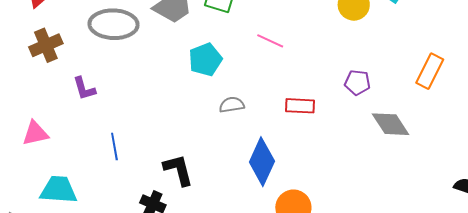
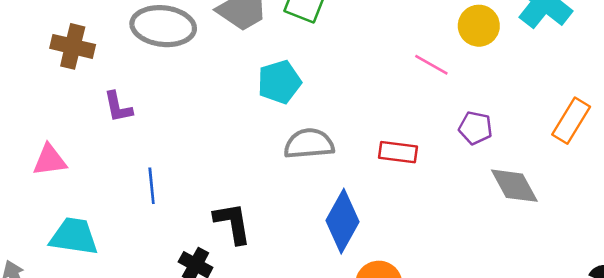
pink line: (270, 41) -> (431, 65), moved
brown cross: (46, 45) -> (73, 46), turned 32
gray semicircle: (232, 105) -> (309, 144), size x1.5

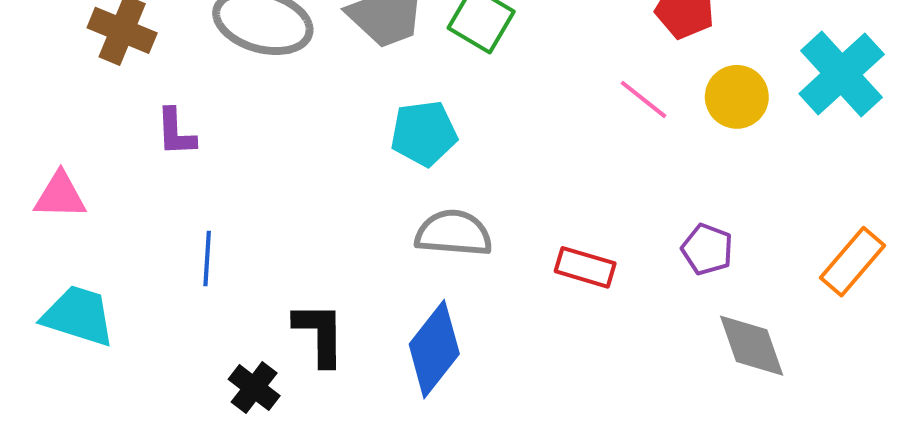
pink line: (431, 65) -> (644, 99), moved
blue diamond: (343, 221) -> (434, 349), moved

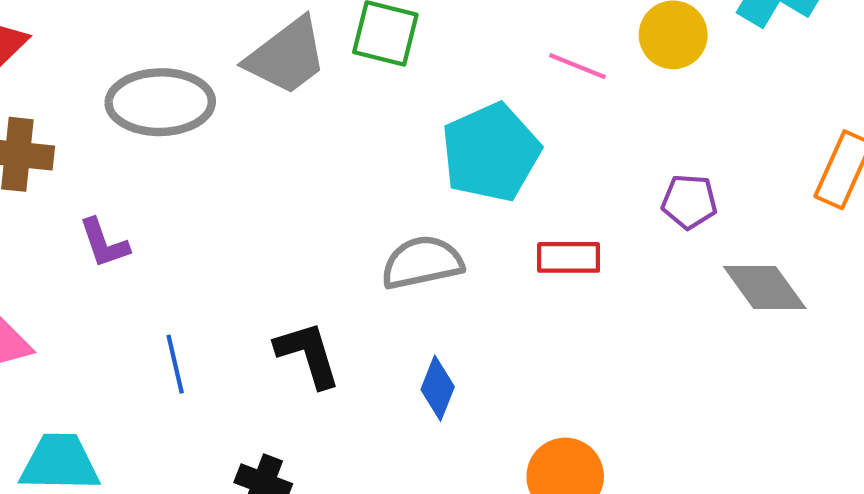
cyan pentagon: (424, 133) -> (491, 152), moved, size x1.4
black L-shape: (320, 334) -> (308, 354), moved
blue diamond: (434, 349) -> (438, 388), size x0.6

